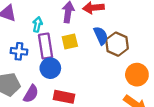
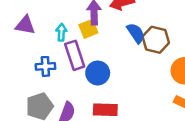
yellow square: (70, 41) -> (88, 29), moved
blue circle: (50, 68) -> (98, 73), moved

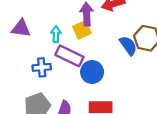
blue semicircle: (136, 33) -> (128, 46), moved
purple rectangle: (75, 55) -> (69, 56), turned -44

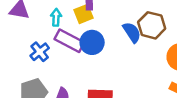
blue cross: (42, 67) -> (40, 52), turned -36
blue circle: (92, 72) -> (92, 42), moved

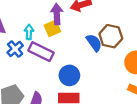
blue circle: (92, 42) -> (69, 75), moved
blue cross: (40, 52) -> (15, 49), moved

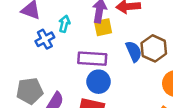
yellow square: (52, 28) -> (103, 27), moved
purple rectangle: (41, 52) -> (92, 59), moved, turned -35

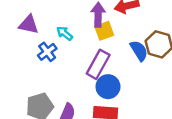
cyan arrow: (64, 24) -> (65, 33), turned -56
purple rectangle: (92, 59) -> (98, 64), turned -56

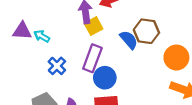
cyan arrow: (65, 33) -> (42, 36), moved
blue cross: (47, 52) -> (57, 66), moved

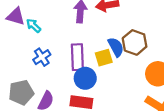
yellow square: (94, 26) -> (104, 58), moved
purple rectangle: (92, 58) -> (77, 57), turned -35

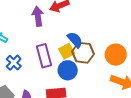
brown hexagon: (135, 42) -> (83, 53), moved
blue circle: (85, 78) -> (68, 70), moved

